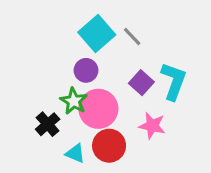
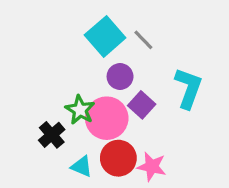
purple circle: (86, 70) -> (120, 76), moved
purple square: (141, 83) -> (142, 105), moved
pink star: (152, 126) -> (152, 167), moved

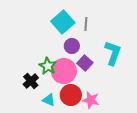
gray line: (143, 40) -> (86, 24), turned 48

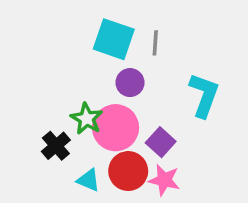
cyan square: (63, 22) -> (114, 39), turned -30
purple square: (85, 63) -> (161, 142), moved

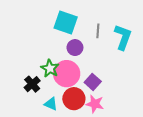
gray line: (155, 43) -> (98, 31), moved
cyan L-shape: (204, 95) -> (123, 37), moved

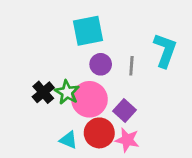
cyan square: (66, 23) -> (88, 31), turned -30
gray line: (98, 31) -> (131, 66), moved
black cross: (32, 84) -> (43, 92), moved

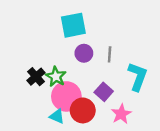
cyan L-shape: (165, 50) -> (138, 77), moved
pink circle: (89, 99) -> (66, 96), moved
pink star: (127, 140) -> (121, 114), moved, turned 30

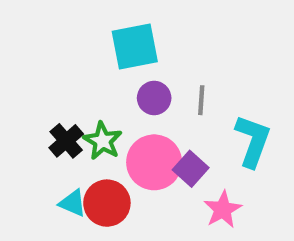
pink circle: (66, 96) -> (154, 162), moved
red circle: (83, 110) -> (107, 203), moved
cyan triangle: (57, 116) -> (73, 203), moved

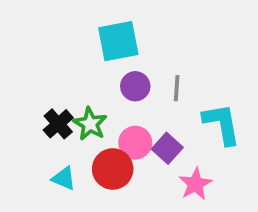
cyan L-shape: (253, 141) -> (222, 124), turned -30
pink circle: (154, 162) -> (135, 143), size x0.7
red circle: (107, 203) -> (113, 169), moved

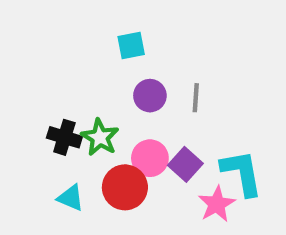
cyan square: (118, 41) -> (131, 46), size x0.6
black cross: (58, 124) -> (64, 137), turned -32
cyan L-shape: (222, 124) -> (242, 173), moved

